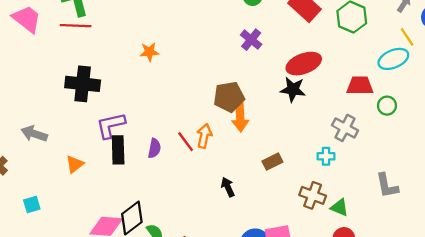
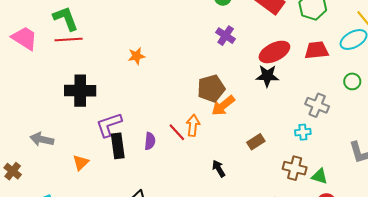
red trapezoid: (360, 86) -> (316, 50), moved
orange arrow: (240, 117) -> (223, 106), turned 60

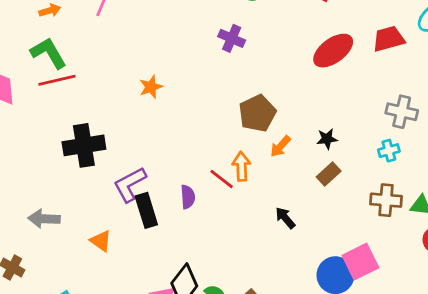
purple cross: (226, 36) -> (232, 38), moved
black star: (267, 76) -> (327, 139), moved, size x0.7
orange arrow: (223, 106) -> (280, 146), moved, size x0.7
orange triangle: (81, 163) -> (101, 241), turned -30

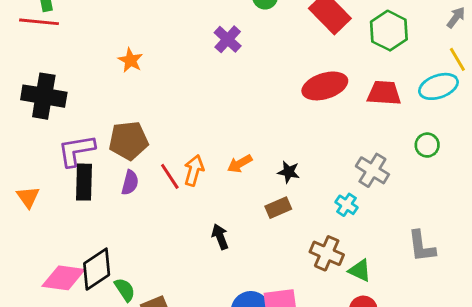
orange star: (151, 87) -> (130, 60), turned 30
brown pentagon: (257, 113) -> (128, 141), moved
cyan cross: (389, 151) -> (346, 205), turned 30

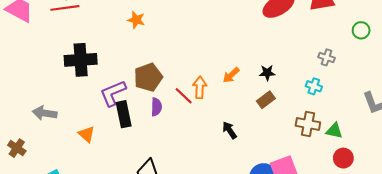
gray cross: (372, 170) -> (326, 57), size x0.7

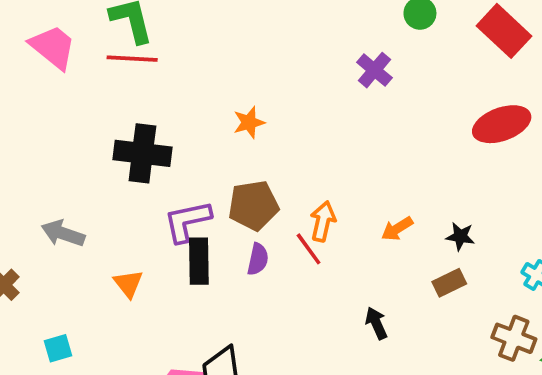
orange star: (136, 20) -> (249, 122), moved, turned 30
orange arrow: (200, 87) -> (323, 221), moved

